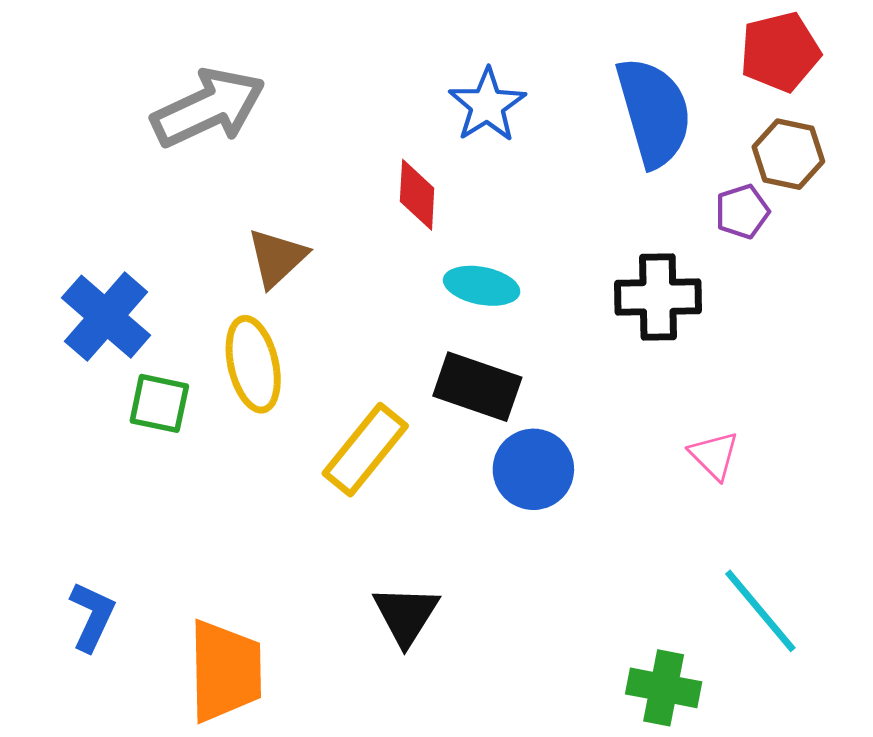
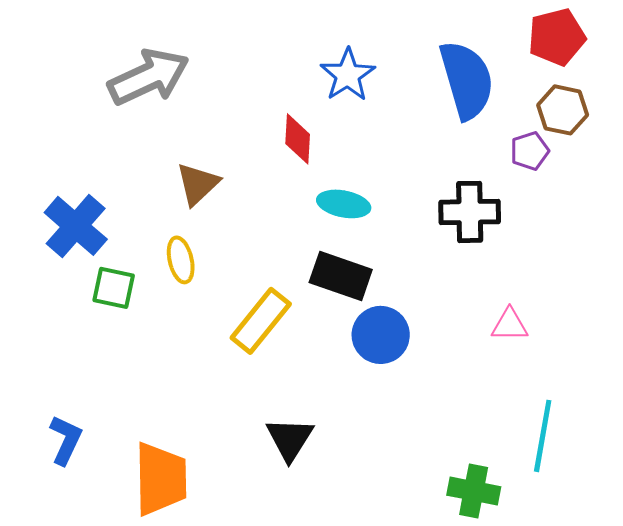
yellow ellipse: (253, 364) -> (181, 260), size x0.7
pink triangle: (714, 455) -> (510, 325), turned -45
cyan line: (760, 611) -> (543, 436), turned 50

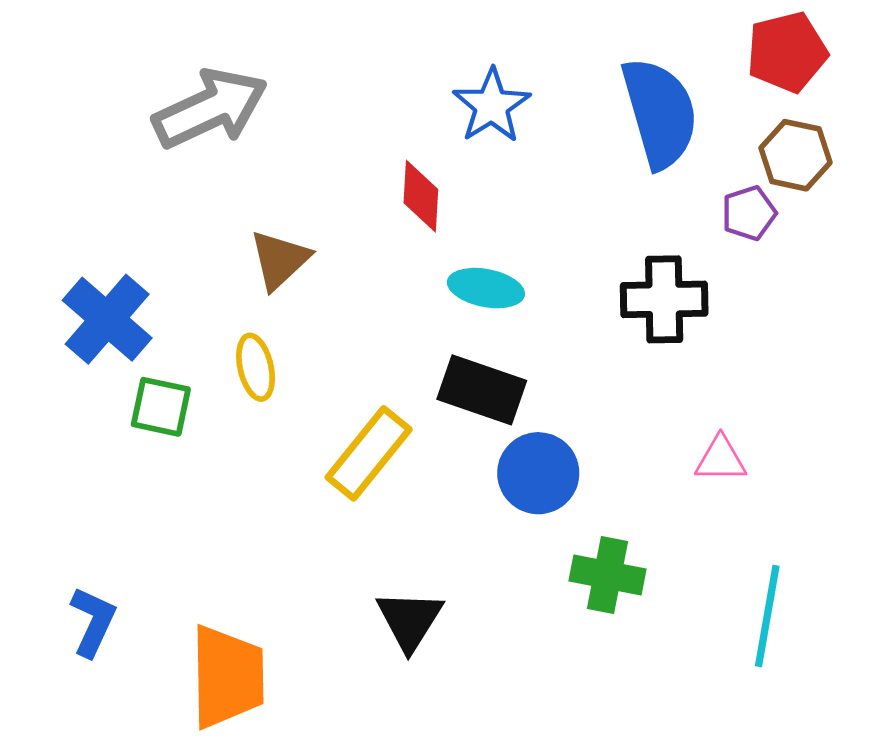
green cross: (474, 491) -> (608, 575), moved

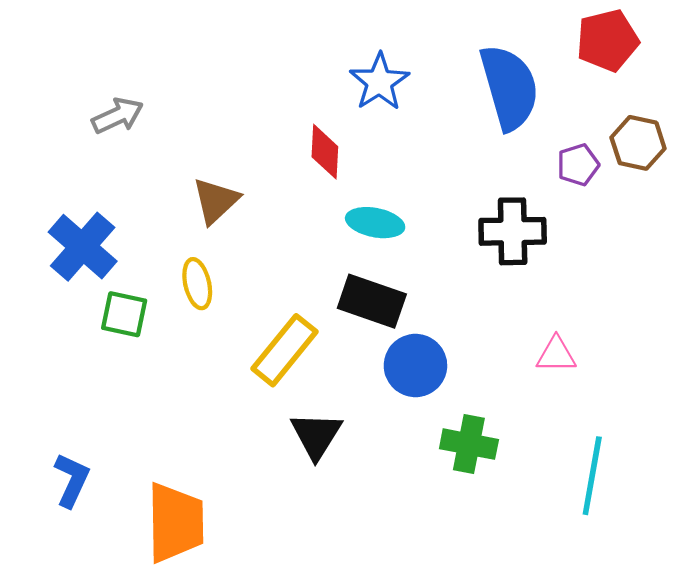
gray arrow: (210, 109) -> (118, 116), moved, size x0.6
brown hexagon: (796, 155) -> (638, 143), moved
black triangle: (410, 620) -> (316, 435), moved

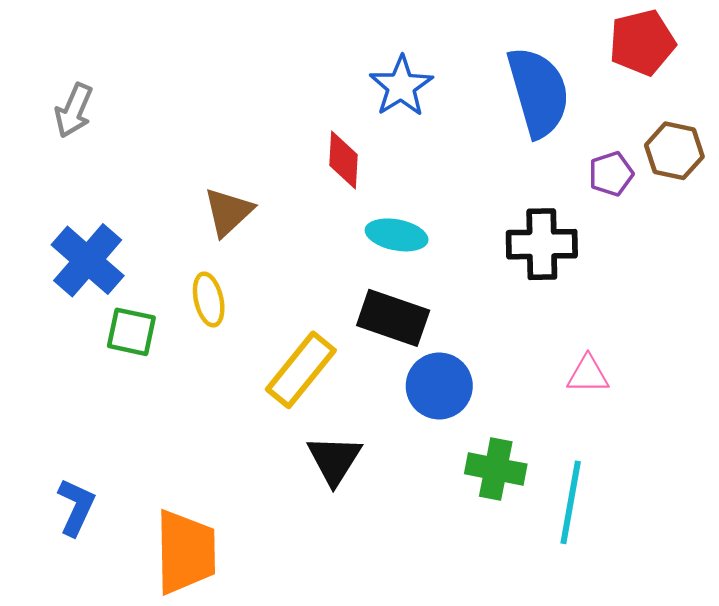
gray arrow: (118, 116) -> (74, 110), moved, turned 138
cyan line: (592, 476) -> (571, 502), moved

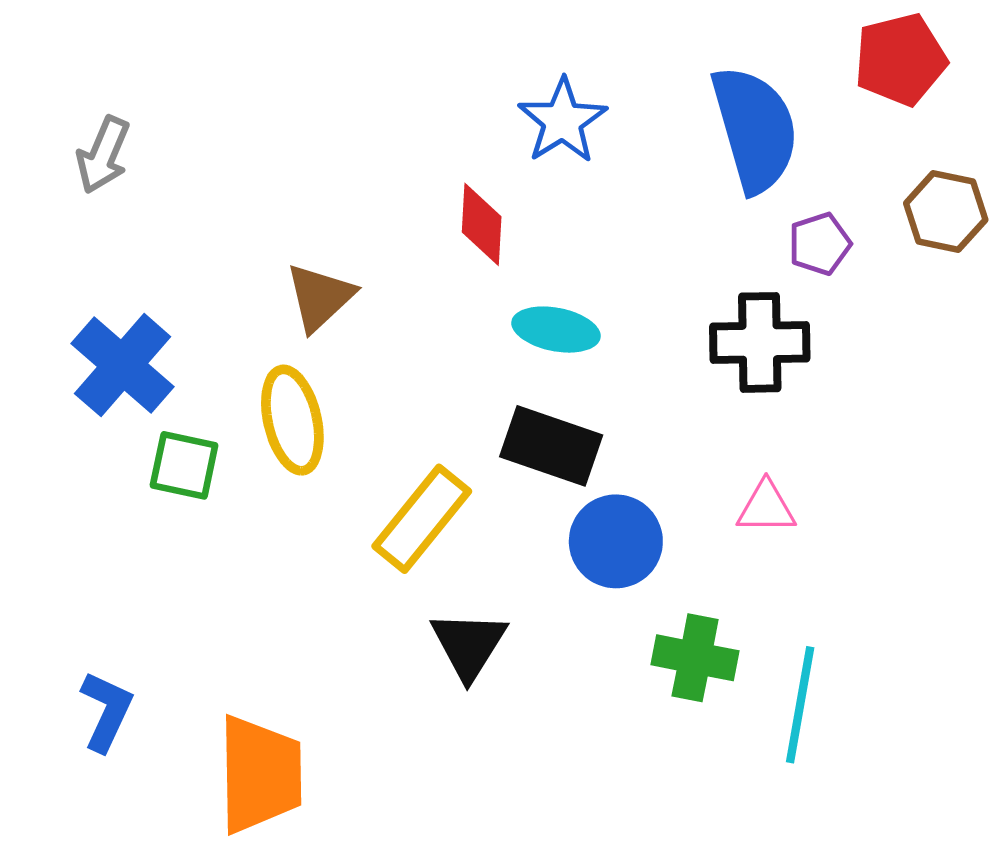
purple pentagon: (611, 174) -> (820, 244), moved
yellow ellipse: (209, 299) -> (292, 420), size x1.4
pink triangle: (588, 374) -> (766, 507), moved

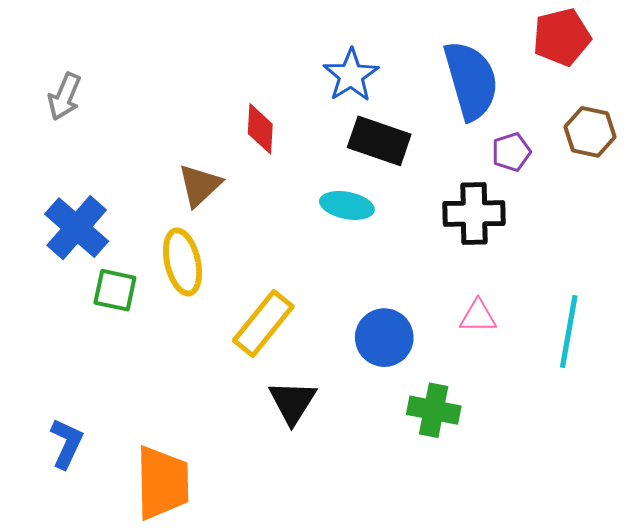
red diamond: (482, 224) -> (260, 129), moved
black rectangle: (551, 446) -> (379, 141), moved
cyan line: (800, 705) -> (569, 332), moved

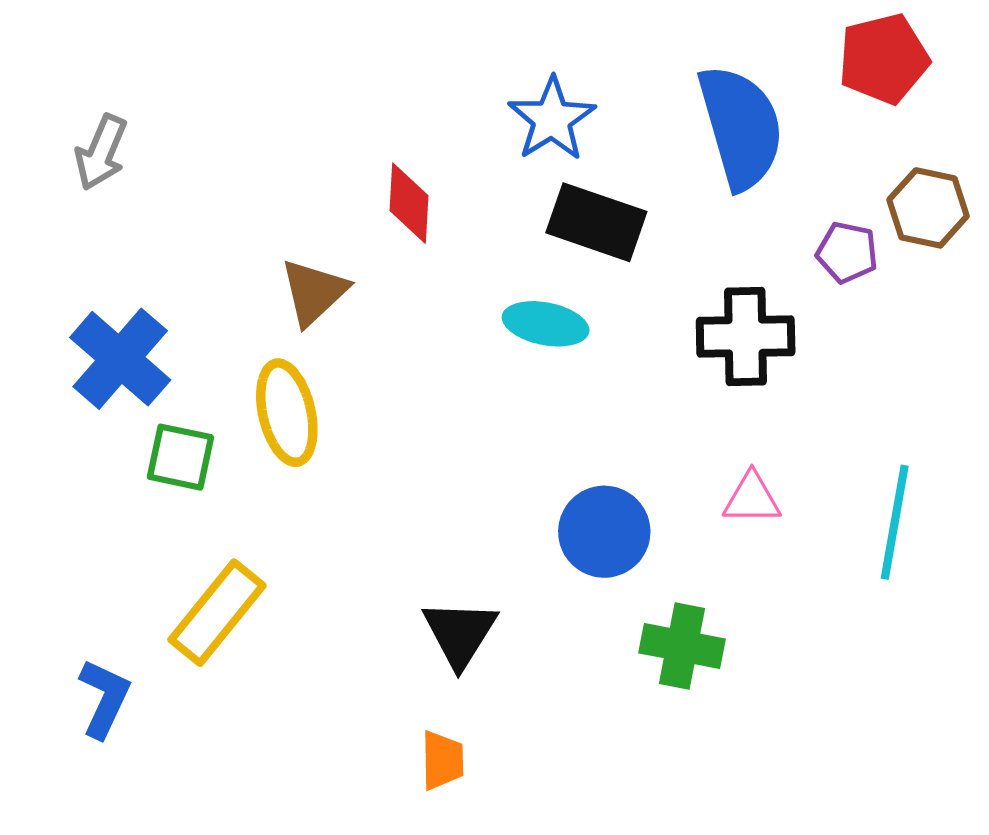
purple pentagon: (511, 152) -> (847, 252), moved, turned 30
yellow rectangle: (263, 323) -> (217, 613), moved
orange trapezoid: (162, 483) -> (442, 760), moved, size x0.5

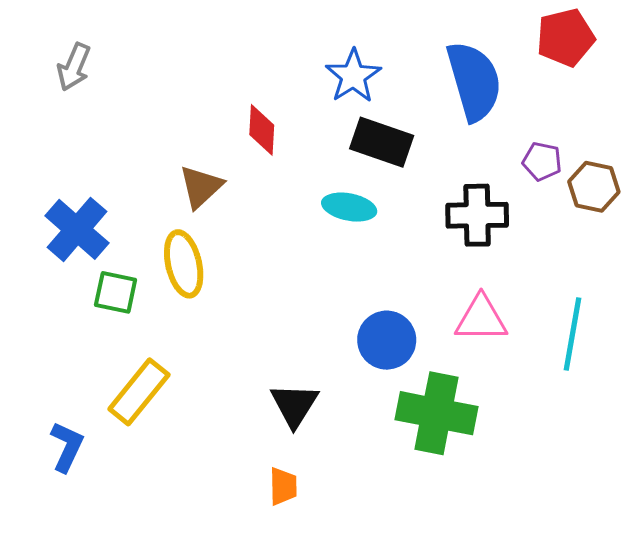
gray arrow: (101, 152) -> (74, 67), moved
brown hexagon: (928, 208) -> (594, 187), moved
pink triangle: (752, 498) -> (481, 319), size x1.4
green cross: (682, 646) -> (436, 413), size x1.5

